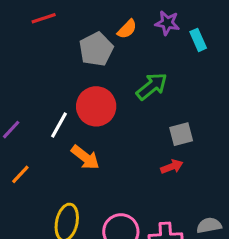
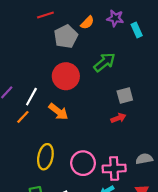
red line: (44, 18) -> (45, 15), moved
white line: (59, 125) -> (31, 97), moved
orange line: (20, 174) -> (23, 117), moved

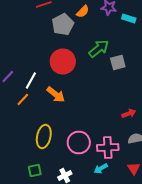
cyan rectangle: (137, 30) -> (129, 18), turned -48
gray square: (125, 96) -> (118, 62), moved
red arrow: (118, 118) -> (129, 114), moved

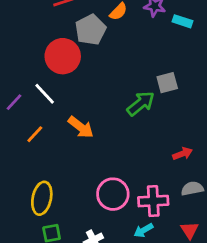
green arrow: (99, 48) -> (141, 104), moved
red circle: (63, 62) -> (63, 56), moved
white line: (31, 80) -> (45, 94), moved, turned -72
yellow ellipse: (44, 136) -> (42, 198), moved

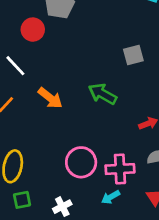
red circle: (63, 56) -> (33, 30), size x0.7
green arrow: (141, 104) -> (103, 94), moved, turned -112

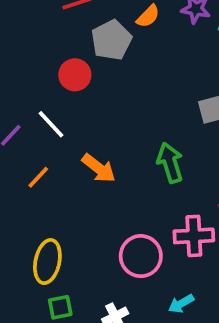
green arrow: (103, 94) -> (170, 163), turned 44
pink cross: (120, 169) -> (194, 236), moved

